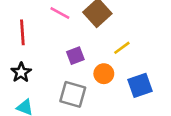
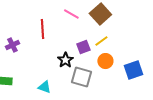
yellow line: (122, 48) -> (101, 41), moved
black star: (21, 72) -> (65, 60), moved

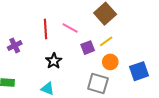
pink line: (71, 14) -> (70, 28), moved
black star: (65, 60) -> (54, 61), moved
gray square: (81, 77) -> (98, 84), moved

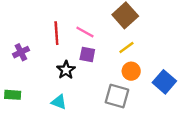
purple square: (88, 48) -> (87, 55), moved, turned 32
blue square: (139, 71) -> (164, 82), turned -30

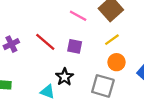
pink line: (85, 32) -> (78, 16), moved
red line: (56, 33) -> (45, 42), moved, turned -45
black star: (66, 70) -> (64, 77), moved

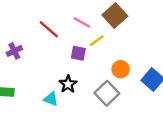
yellow line: (112, 40) -> (97, 41), moved
red line: (45, 42) -> (49, 29), moved
gray square: (103, 86) -> (107, 93), turned 30

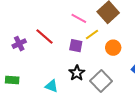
red line: (49, 29) -> (44, 37), moved
orange circle: (121, 69) -> (113, 48), moved
black star: (68, 84) -> (77, 73), moved

